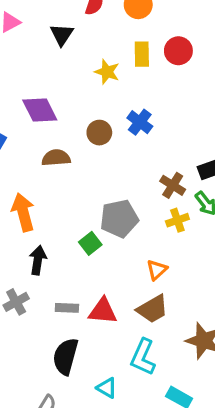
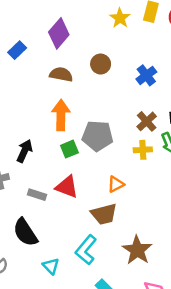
purple diamond: (40, 110) -> (59, 33), turned 52
blue cross: (140, 122) -> (146, 75), moved
orange arrow: (23, 212) -> (61, 115), moved
red triangle: (103, 311) -> (67, 187), moved
black semicircle: (65, 356) -> (25, 232), turned -64

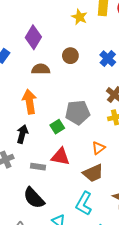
orange arrow: (61, 115) -> (29, 102), moved

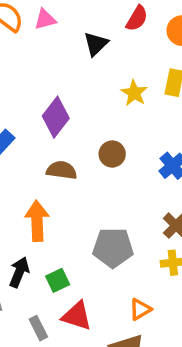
green square: (57, 127) -> (58, 280), moved
gray rectangle: (38, 167) -> (38, 328), turned 48

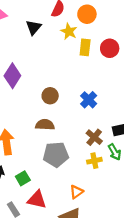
yellow star: (134, 93) -> (69, 31), moved
brown semicircle: (62, 170) -> (45, 125), moved

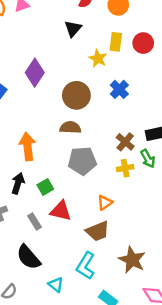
black triangle: (34, 27) -> (73, 29), moved
yellow star: (69, 31) -> (98, 58), moved
brown circle: (50, 96) -> (76, 95), size x1.5
blue cross: (89, 100) -> (119, 89), moved

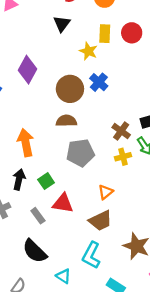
blue cross: (119, 89) -> (99, 82), moved

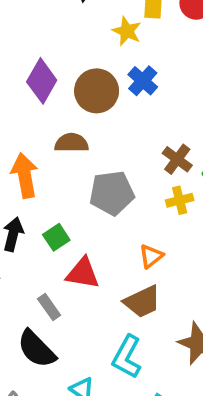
purple diamond: (27, 70) -> (42, 81), moved
brown semicircle: (66, 121) -> (71, 143), moved
gray rectangle: (38, 216) -> (49, 307), moved

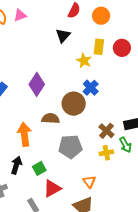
brown circle: (97, 91) -> (74, 104), moved
orange triangle: (151, 256) -> (89, 182), turned -32
red triangle: (83, 273) -> (52, 188), turned -42

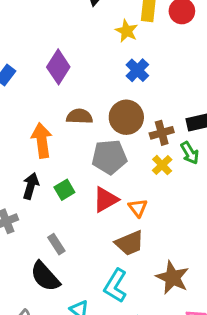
brown circle: (74, 104) -> (126, 117), moved
brown cross: (106, 131) -> (162, 133), turned 35
yellow cross: (106, 153) -> (162, 165), turned -32
red triangle: (52, 188) -> (106, 199), moved

